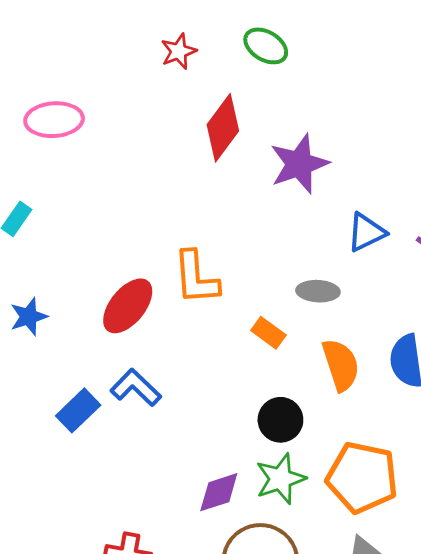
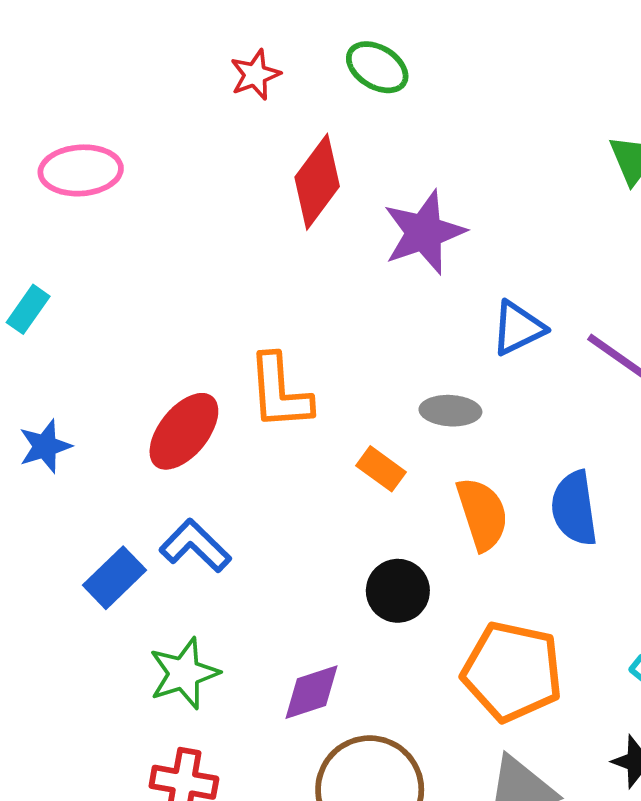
green star: (280, 479) -> (184, 673), moved

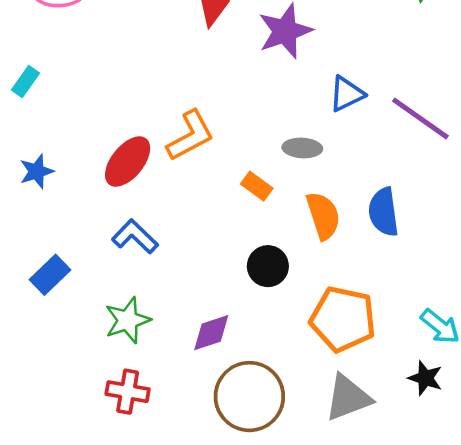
orange L-shape: (280, 392) -> (190, 136), turned -114
blue rectangle: (114, 578) -> (50, 275), moved

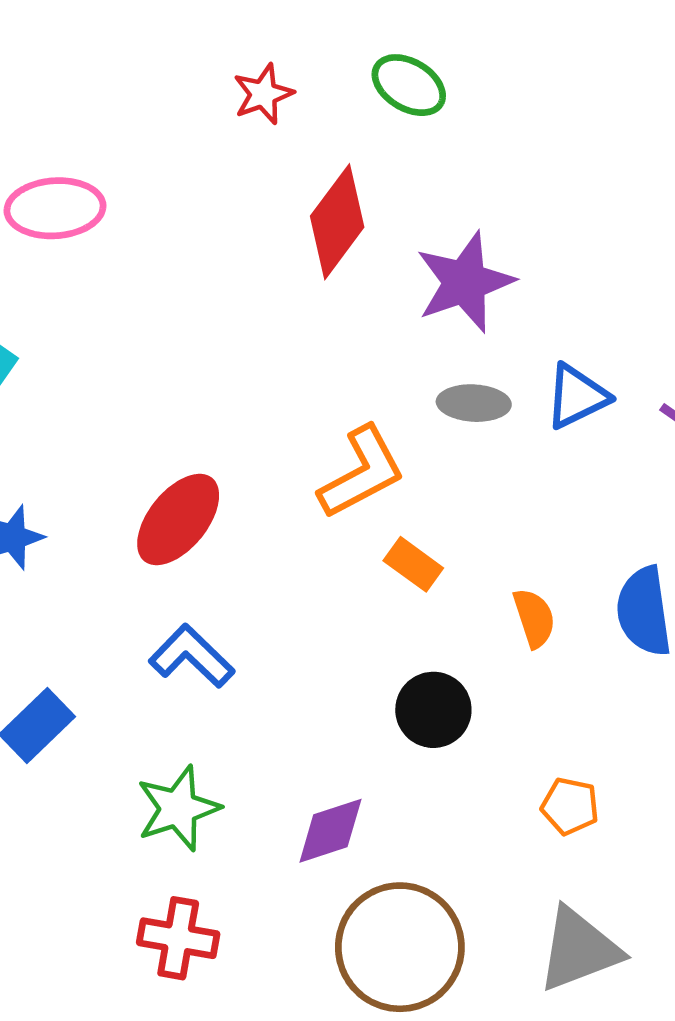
orange L-shape: (190, 136) -> (362, 472), moved
gray ellipse: (302, 148) -> (474, 403), moved
orange semicircle: (323, 216) -> (534, 618), size x0.7
orange pentagon: (343, 319) -> (570, 806), size x0.5

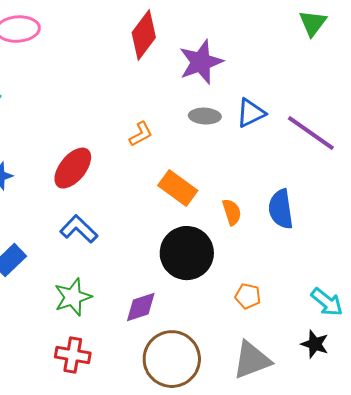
orange L-shape: (362, 472) -> (141, 134), moved, size x0.6
orange rectangle: (413, 564) -> (178, 188), size x1.5
black circle: (433, 710) -> (187, 253), size x1.6

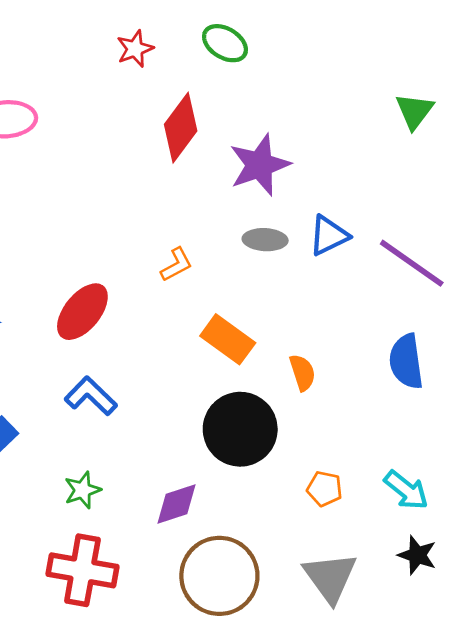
blue semicircle: (281, 209) -> (406, 361), moved
green star: (73, 297) -> (82, 490), size x0.7
cyan arrow: (327, 302) -> (406, 490), moved
red cross: (73, 355) -> (82, 570), size x1.4
gray triangle: (252, 360) -> (330, 577), turned -45

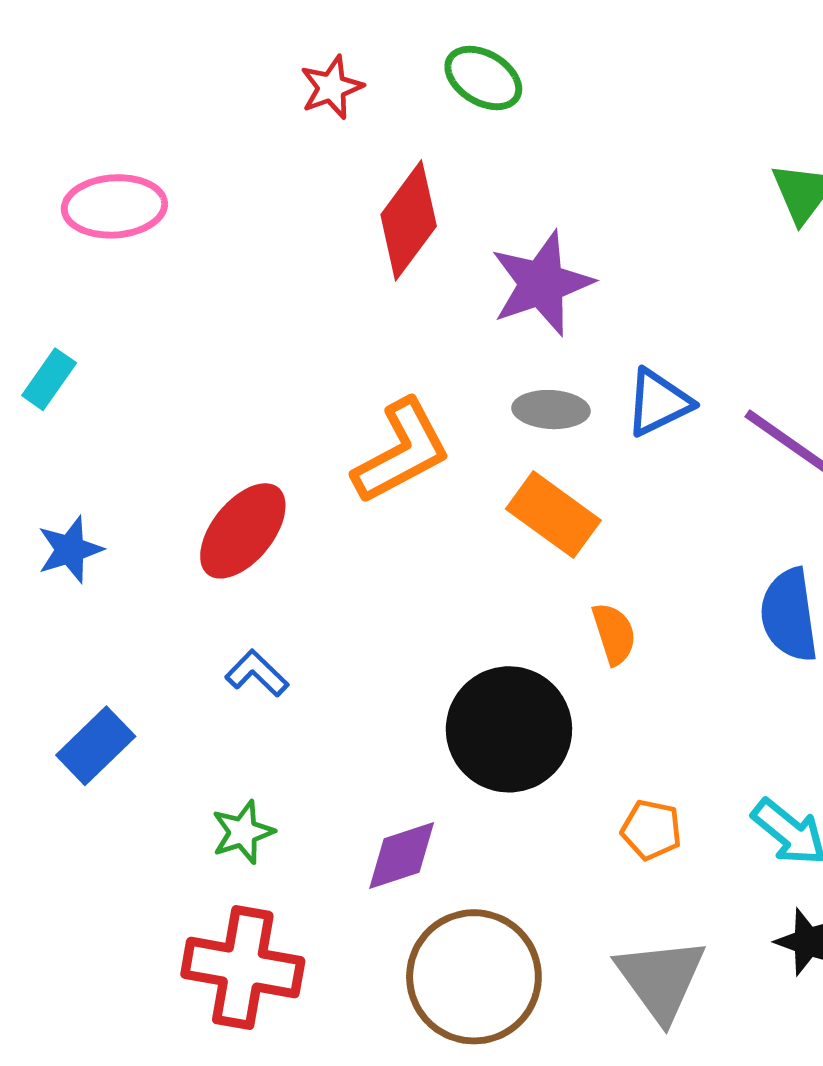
orange L-shape: (177, 265) -> (402, 452), size x1.8
orange rectangle: (228, 339) -> (553, 515), moved
blue L-shape: (91, 396) -> (257, 673), size x0.7

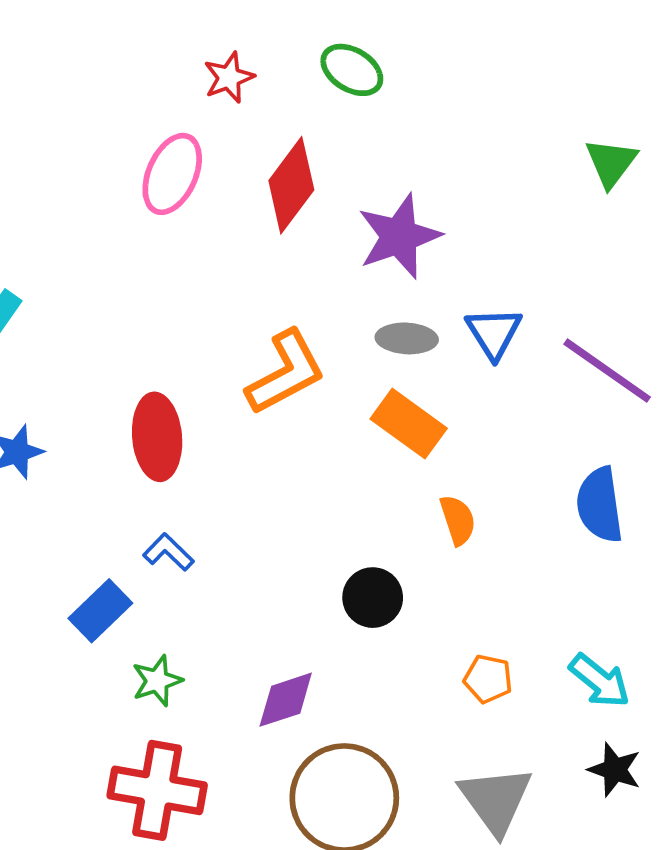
pink ellipse: (114, 206) -> (172, 174), moved, turned -62
blue triangle: (658, 403) -> (494, 333), turned -36
red ellipse: (243, 531) -> (157, 437), turned -44
black circle: (509, 729) -> (373, 598), size x0.6
blue rectangle: (96, 746) -> (100, 611), moved

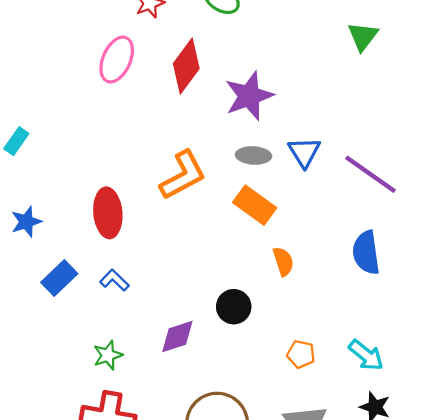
green triangle: (611, 163) -> (363, 36), moved
blue rectangle: (100, 611) -> (59, 278), moved
purple diamond: (286, 700) -> (177, 336), moved

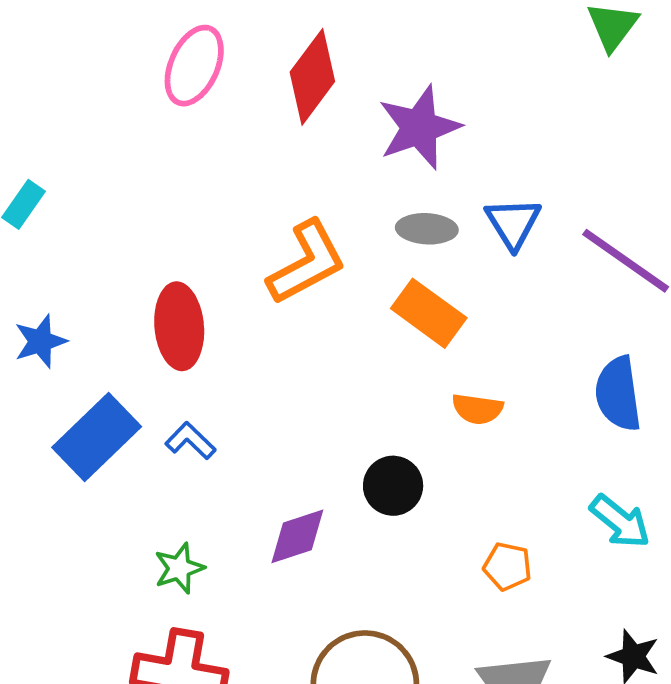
orange semicircle: (283, 261) -> (477, 409), turned 116
blue rectangle: (59, 278) -> (97, 437), size x1.4
cyan arrow: (366, 355) -> (620, 521), moved

